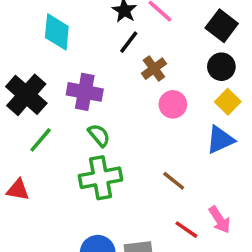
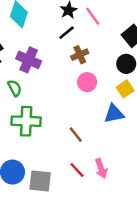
green semicircle: (99, 135) -> (15, 88), moved

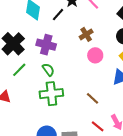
black line: (67, 33) -> (58, 15), moved
green semicircle: (15, 88) -> (48, 70), moved

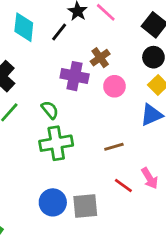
purple cross: (46, 45) -> (75, 76), moved
brown line: (92, 98) -> (114, 147), turned -56

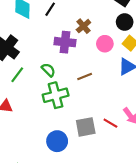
pink circle: (114, 86) -> (105, 44), moved
brown line: (114, 147) -> (85, 76), moved
gray square: (85, 206) -> (86, 127), moved

